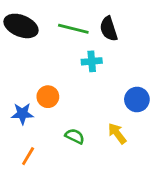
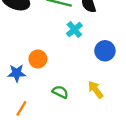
cyan cross: (92, 61) -> (74, 30), turned -35
blue circle: (137, 99) -> (105, 51), moved

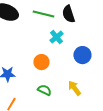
orange circle: (38, 59) -> (41, 62), moved

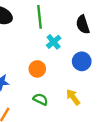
green line: (43, 14) -> (39, 17), turned 70
black semicircle: (68, 14) -> (83, 24), moved

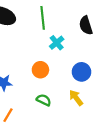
blue circle: (82, 61) -> (81, 72), moved

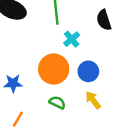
orange circle: (40, 70) -> (54, 69), size x1.6
blue circle: (81, 72) -> (88, 71), moved

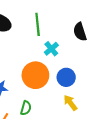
green semicircle: (57, 102) -> (26, 108), moved, turned 80

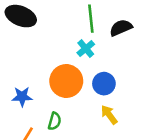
green line: (38, 24) -> (91, 19), moved
black semicircle: (80, 32) -> (121, 28), turned 84

